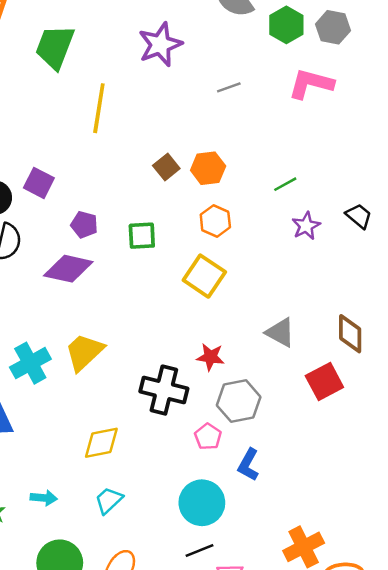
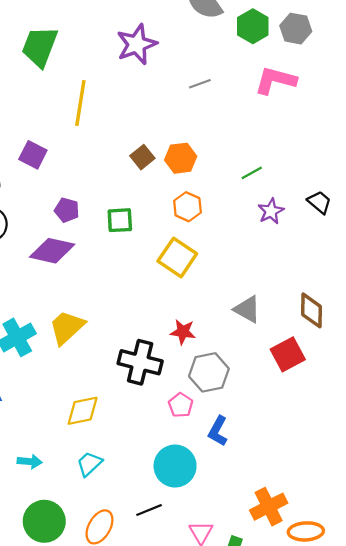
purple square: (39, 183) -> (33, 155), moved
black line: (199, 551) -> (149, 510), moved

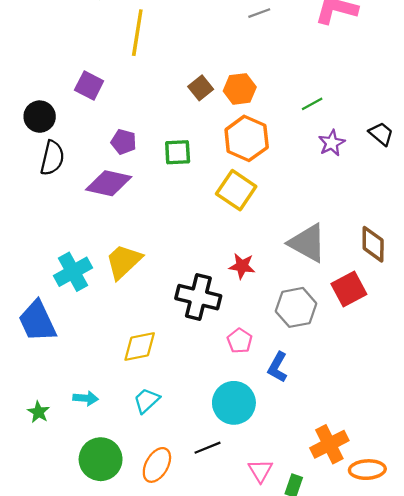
orange hexagon: (187, 207) -> (247, 138), size x1.5
gray triangle: (247, 309) -> (308, 243), size x1.4
gray hexagon: (209, 372) -> (296, 307), moved

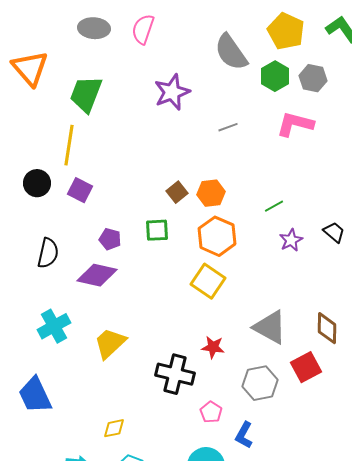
yellow line: (137, 33) -> (69, 145), moved
black circle: (40, 117) -> (37, 183), moved
green square: (178, 152) -> (157, 230), moved
cyan cross: (73, 272) -> (54, 326), moved
yellow diamond: (140, 347) -> (114, 428), moved, size x0.7

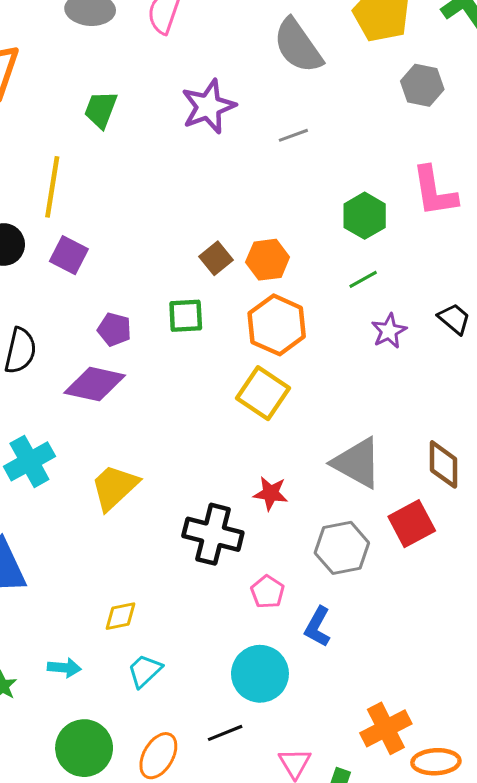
green hexagon: (275, 76) -> (365, 216), moved
green trapezoid: (86, 94) -> (101, 110), moved, size x0.7
pink L-shape: (295, 124) -> (434, 191), moved, turned -114
gray line: (228, 127) -> (293, 135), moved

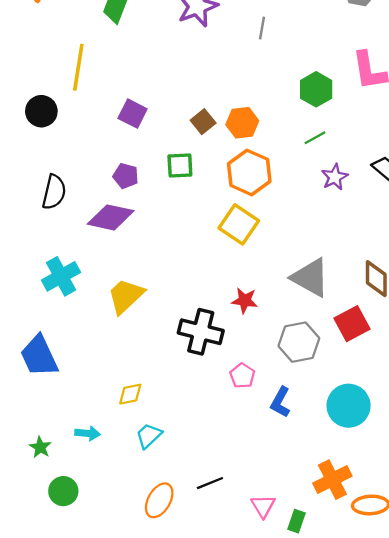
gray line: (293, 135) -> (262, 28), turned -60
purple square: (69, 255) -> (133, 114), moved
cyan circle: (260, 674) -> (349, 406), moved
green circle: (84, 748) -> (63, 491), moved, size x0.7

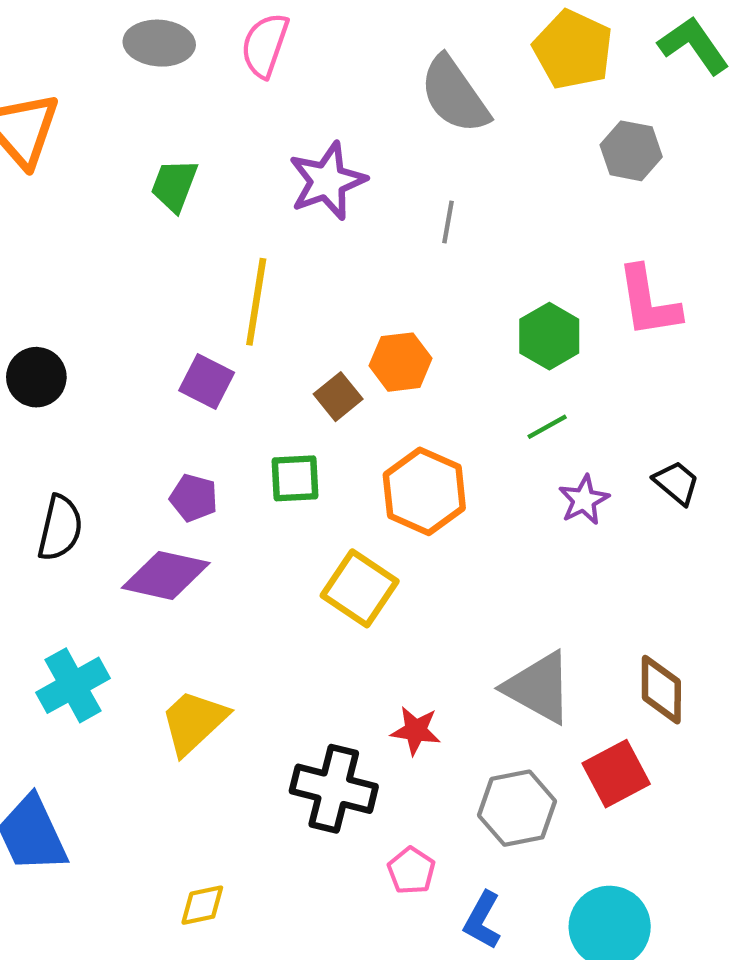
yellow line: (78, 67) -> (256, 302), moved
orange hexagon: (242, 123) -> (401, 362), moved
yellow square: (239, 224) -> (360, 588), moved

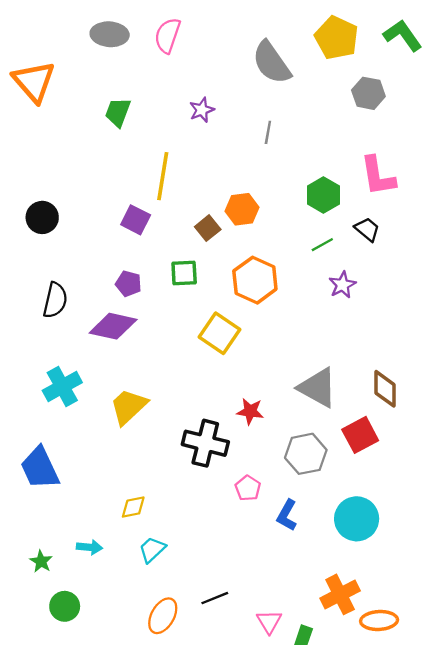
purple star: (327, 181) -> (202, 110), size x0.6
black trapezoid: (676, 483) -> (367, 229), moved

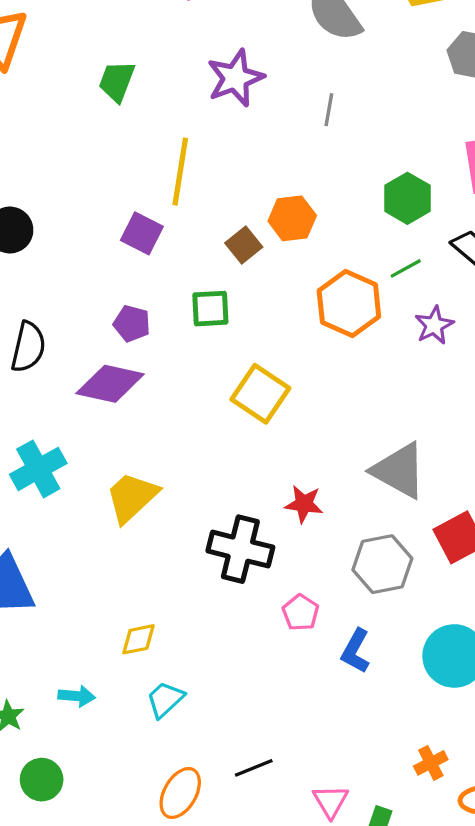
purple star: (202, 110) -> (235, 78), size x1.6
orange hexagon: (255, 280) -> (349, 304), moved
orange cross: (340, 594) -> (431, 763), size x0.6

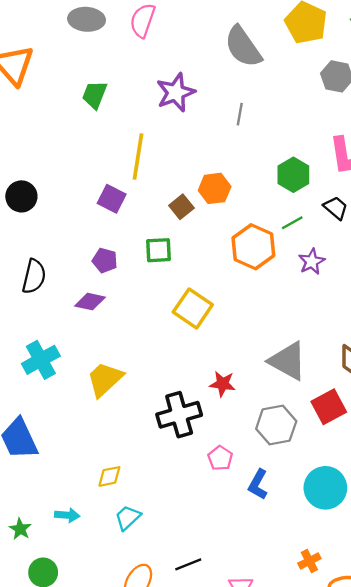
purple diamond: (110, 384) -> (90, 302), size x0.7
black cross: (240, 549) -> (179, 415), turned -30

